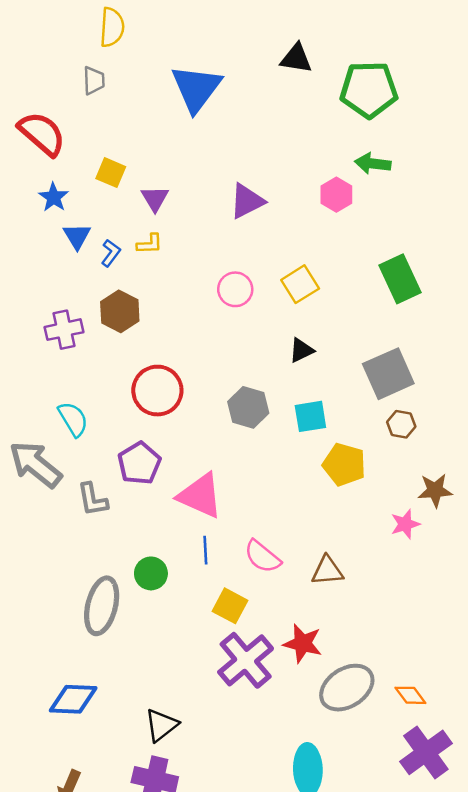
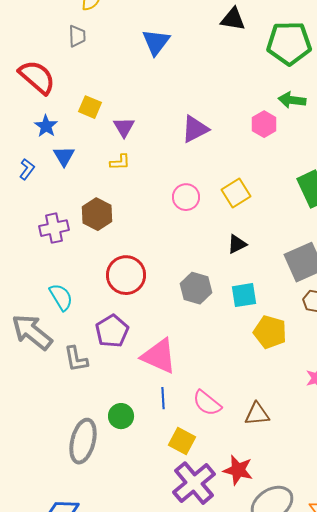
blue triangle: (196, 88) -> (156, 42), size x0.7
blue L-shape: (111, 253) -> (27, 169), moved

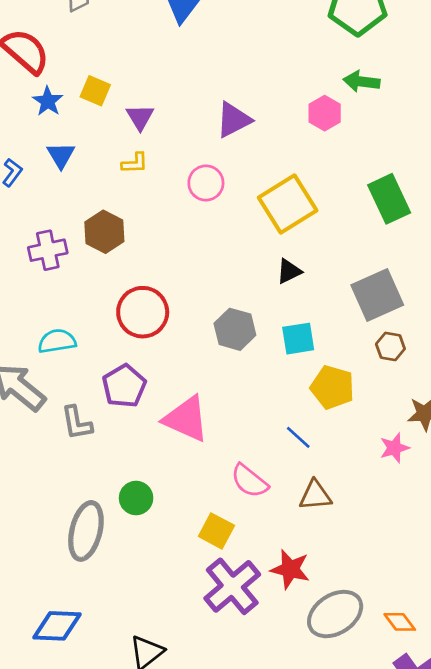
blue star: (46, 126) -> (48, 101), moved
yellow square: (236, 193) -> (288, 204), size x1.5
pink circle: (186, 197) -> (206, 183), moved
cyan semicircle: (61, 297) -> (57, 341), turned -68
blue line: (163, 398) -> (298, 437), moved, turned -45

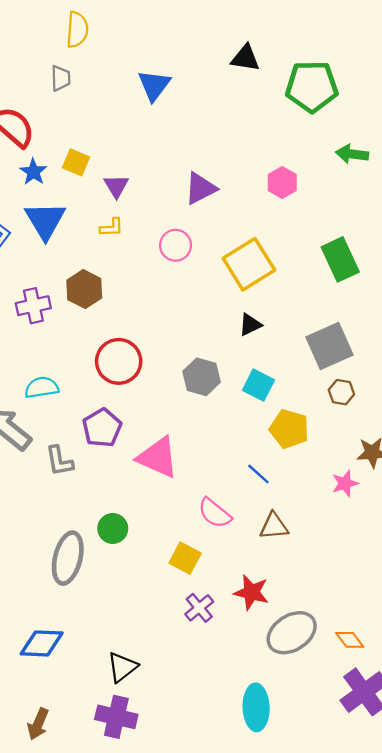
green arrow: (361, 81) -> (352, 154), moved
blue triangle: (61, 155) -> (45, 220), size x1.6
cyan square: (298, 339) -> (258, 385), turned 36
purple cross: (232, 586) -> (199, 608), size x0.6

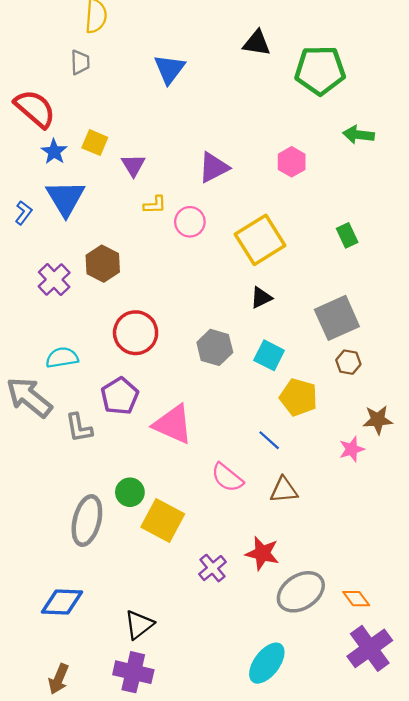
yellow L-shape: (112, 227) -> (155, 205), moved
green rectangle: (340, 259) -> (347, 235), size x0.6
purple cross: (33, 306) -> (54, 280), turned -32
yellow square: (185, 558) -> (163, 521), moved, size x1.4
cyan ellipse: (256, 707) -> (267, 663), turned 39

